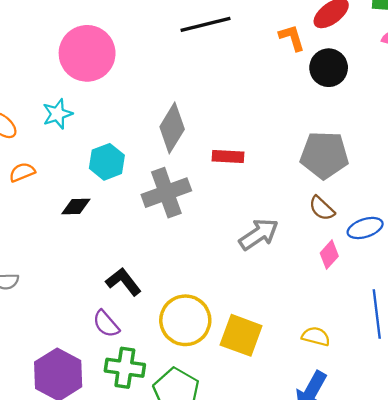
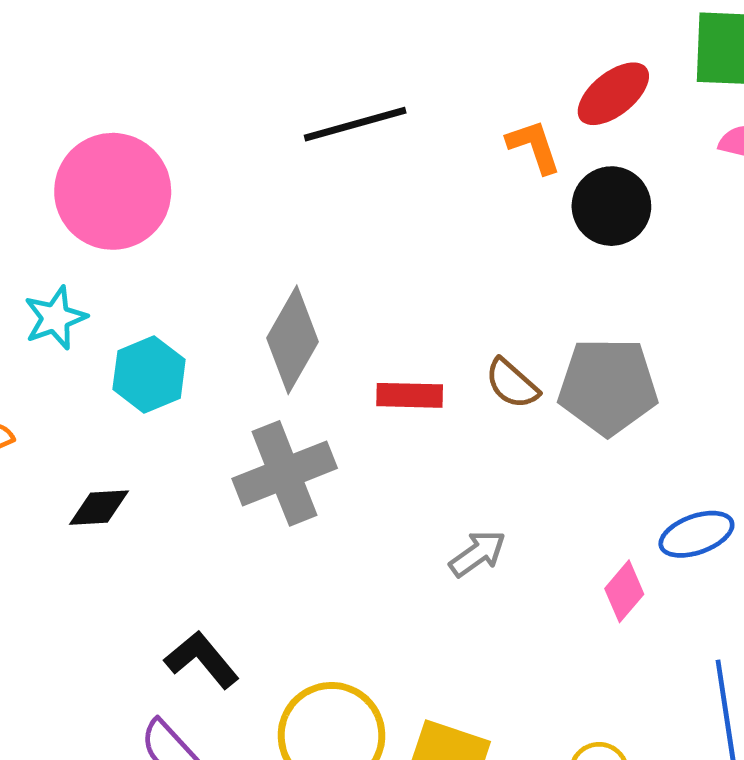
cyan hexagon: (107, 162) -> (149, 374), moved
brown semicircle: (322, 208) -> (512, 384), moved
gray arrow: (259, 234) -> (478, 554), size x0.7

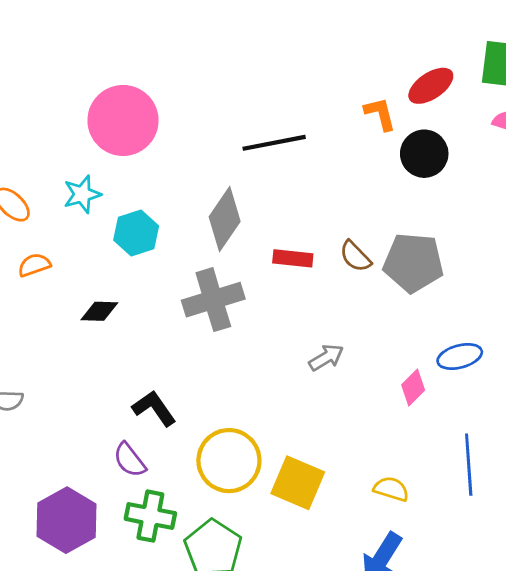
black line: (355, 124) -> (274, 143), moved

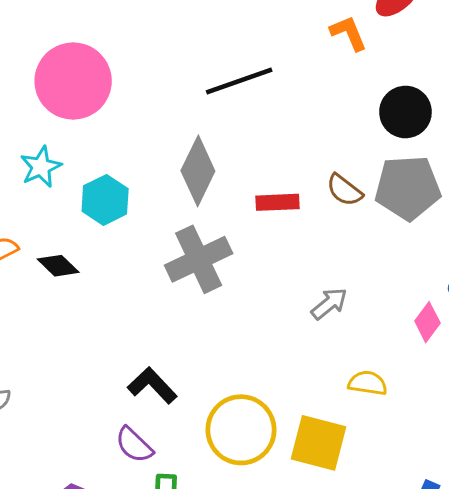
black circle: (424, 154) -> (405, 112), moved
black diamond: (99, 311) -> (58, 266), moved, turned 51
yellow semicircle: (391, 489) -> (368, 383), moved

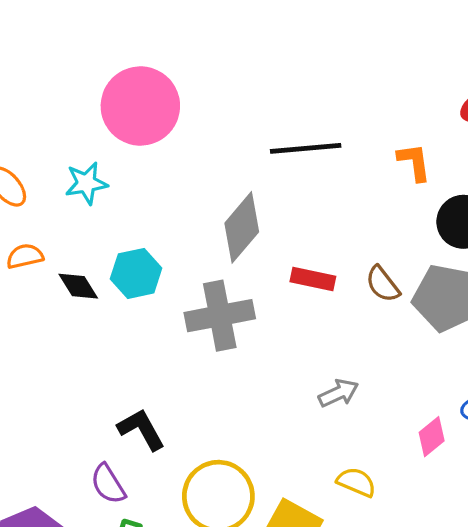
orange L-shape: (349, 33) -> (414, 162), moved
cyan hexagon: (105, 200) -> (136, 273), moved

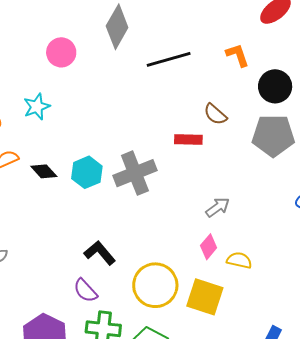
pink circle: (140, 106) -> (61, 52), size x0.6
gray diamond: (242, 227) -> (117, 27), moved
cyan hexagon: (136, 273) -> (87, 172), moved
brown semicircle: (383, 284) -> (215, 114), moved
pink diamond: (432, 437) -> (209, 247), moved

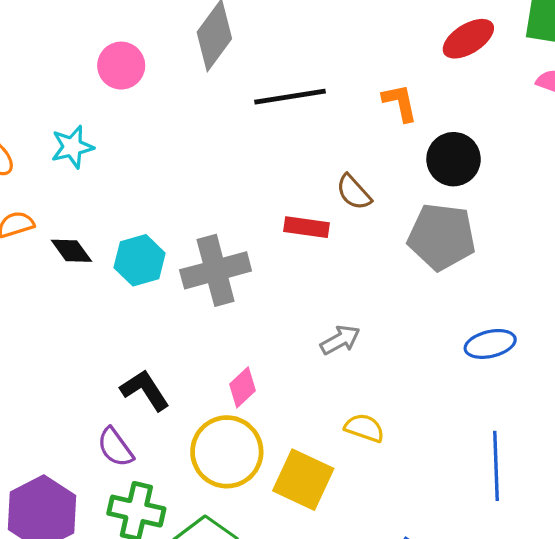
pink diamond: (209, 247) -> (243, 387), moved

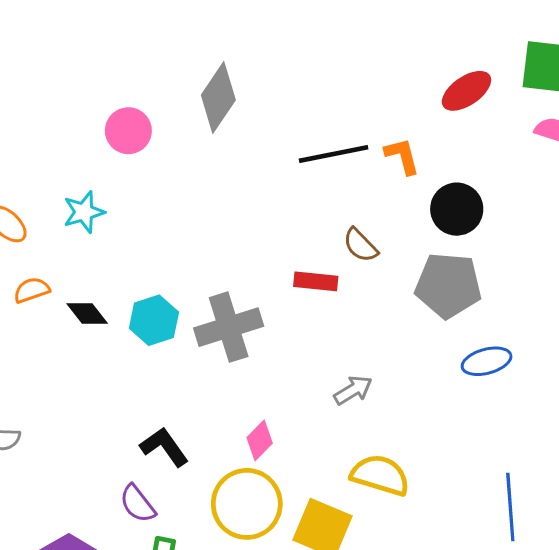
black line: (290, 97) -> (334, 154), moved
blue ellipse: (490, 344) -> (487, 361), moved
yellow semicircle: (364, 428) -> (380, 475), size x1.5

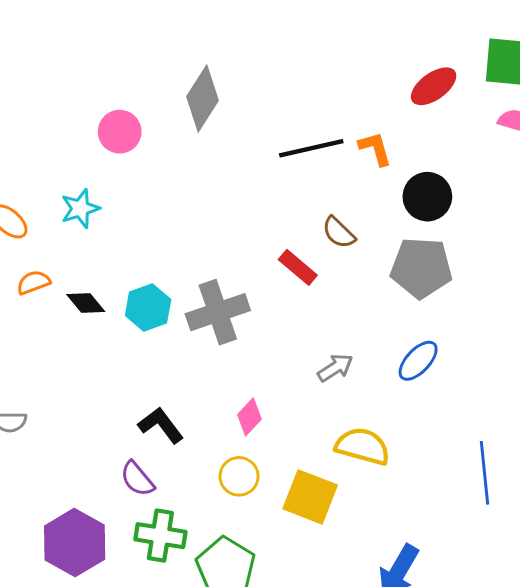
red rectangle: (316, 281) -> (298, 267), turned 36
blue ellipse: (487, 361) -> (418, 361), moved, turned -30
yellow circle: (247, 504) -> (239, 476), size x0.6

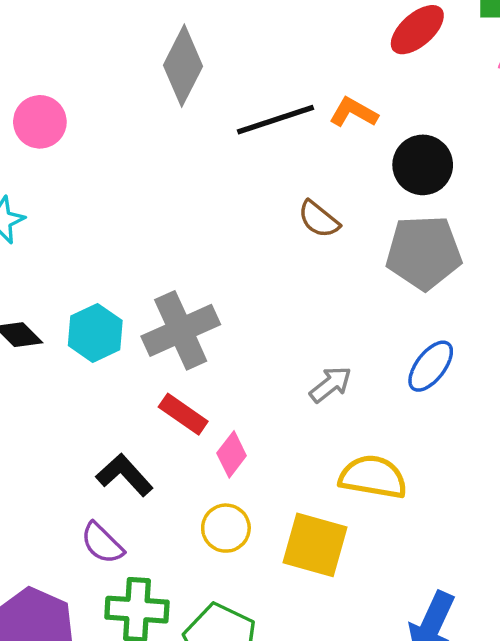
gray diamond: (203, 99) -> (183, 66), moved
orange L-shape: (375, 149) -> (354, 112), turned -39
red rectangle: (298, 267) -> (183, 414), moved

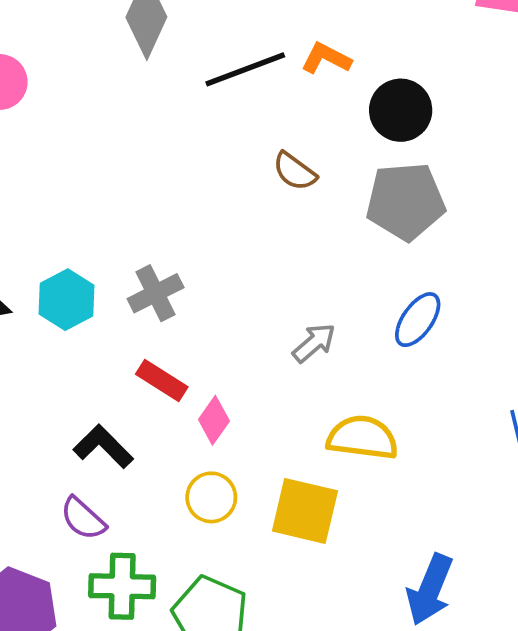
gray cross: (181, 330) -> (156, 293), size x0.7

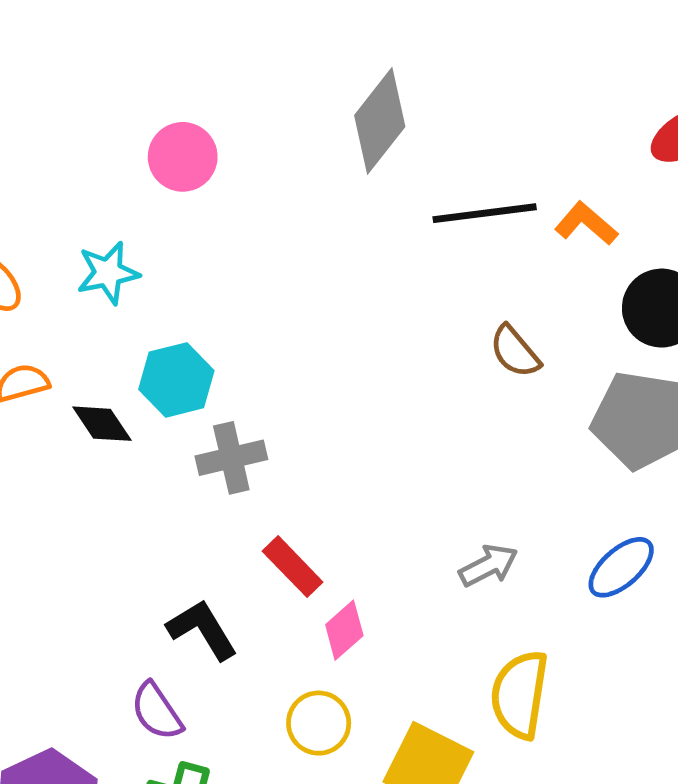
gray cross: (156, 293) -> (231, 458), moved
cyan hexagon: (67, 300) -> (176, 380), moved
yellow semicircle: (362, 438) -> (520, 695), turned -102

